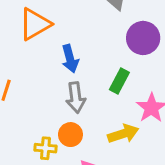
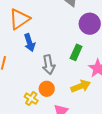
blue arrow: (70, 59) -> (30, 43), moved
yellow cross: (46, 148) -> (31, 99), turned 32

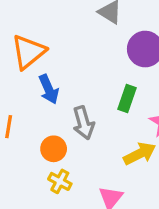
orange circle: (47, 89) -> (54, 149), moved

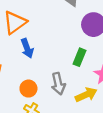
gray arrow: (83, 123) -> (58, 84), moved

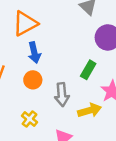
orange circle: (28, 89) -> (33, 80), moved

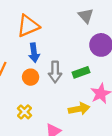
green rectangle: (88, 70) -> (81, 72), turned 35
gray arrow: (62, 95) -> (55, 72), moved

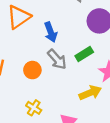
blue arrow: (34, 53) -> (51, 32), moved
gray arrow: (55, 72) -> (57, 59), turned -30

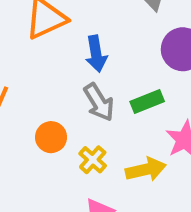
orange circle: (32, 70) -> (51, 137), moved
yellow cross: (34, 108) -> (93, 160), moved

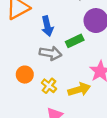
green rectangle: (147, 101) -> (75, 41), moved
gray arrow: (99, 102) -> (51, 53), turned -45

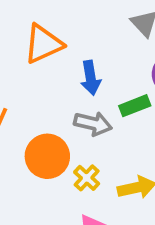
orange circle: (25, 75) -> (47, 156), size x1.5

